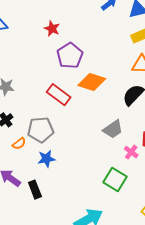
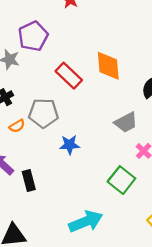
purple pentagon: (70, 56) -> (33, 36), moved
orange diamond: (92, 82) -> (108, 66), turned 60
blue star: (46, 159) -> (69, 145), moved

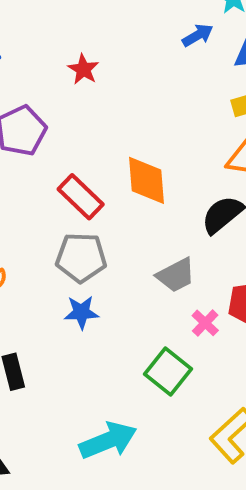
gray pentagon: (43, 113) -> (81, 257), moved

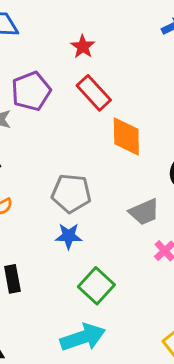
red rectangle: (81, 197) -> (94, 93), moved
green square: (168, 371) -> (96, 286), moved

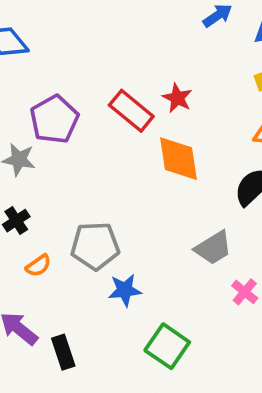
red star: (83, 47) -> (177, 98), moved
gray pentagon: (71, 193) -> (95, 246), moved

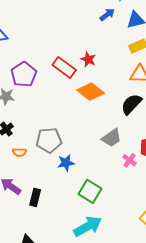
orange diamond: (178, 159) -> (91, 92), turned -40
orange semicircle: (38, 266) -> (19, 152), turned 40
black rectangle: (63, 352) -> (35, 197), turned 36

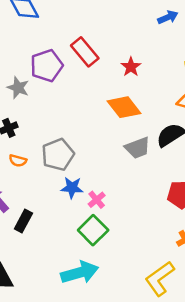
red rectangle: (64, 68) -> (85, 52), moved
gray trapezoid: (112, 138) -> (138, 148), moved
gray pentagon: (49, 140) -> (58, 155), turned -30
pink cross: (130, 160) -> (97, 200), moved

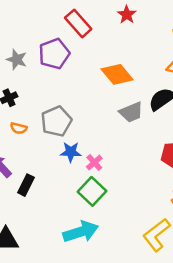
purple pentagon: (47, 66) -> (54, 54), moved
red star: (131, 67) -> (127, 15), moved

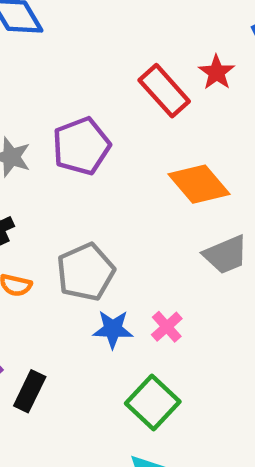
red rectangle: (78, 23) -> (164, 91), moved
pink cross: (94, 163) -> (167, 327), moved

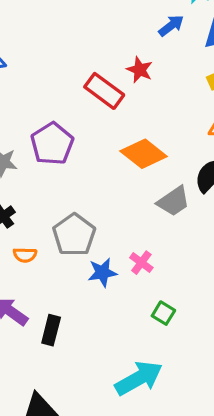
green square: (153, 403) -> (163, 313), moved, size x0.6

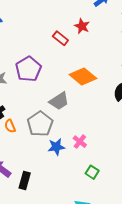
red rectangle: (104, 91) -> (60, 38), size x0.7
gray trapezoid: (174, 201) -> (59, 101), moved
orange semicircle: (25, 255) -> (10, 126), moved, turned 64

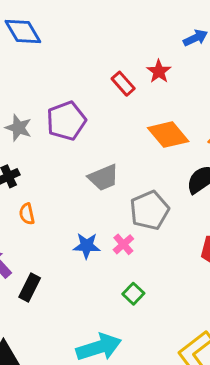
orange diamond: (83, 77) -> (168, 135), moved
gray pentagon: (40, 124) -> (149, 210), moved
orange semicircle: (10, 126) -> (27, 214), moved

